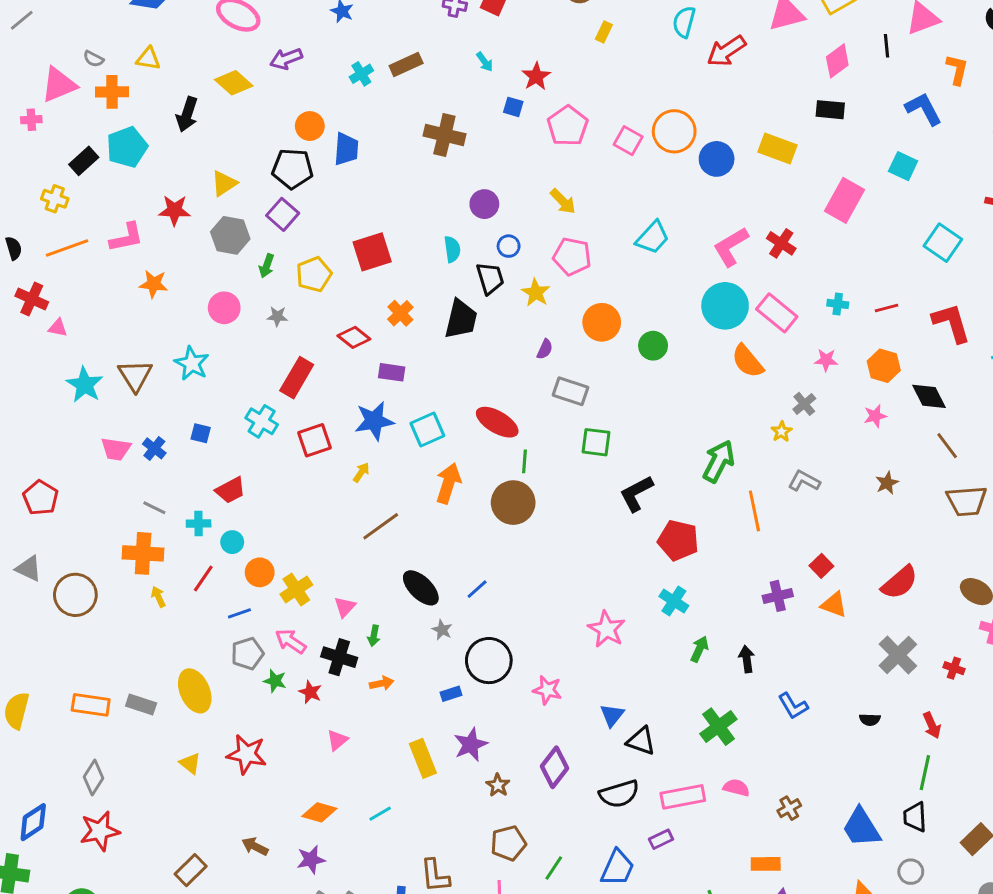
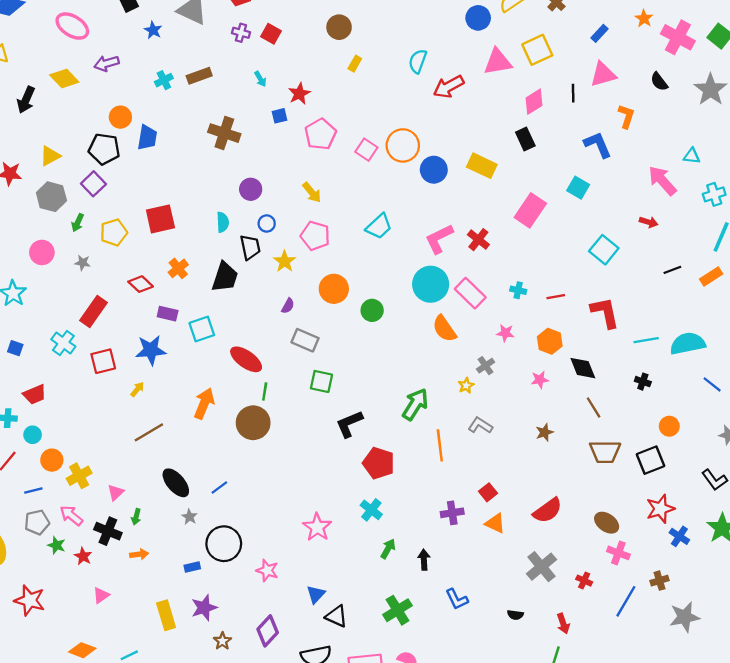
blue square: (513, 107) -> (280, 116), turned -35
black rectangle: (830, 110) -> (525, 139), turned 55
cyan square: (427, 429) -> (202, 329), moved

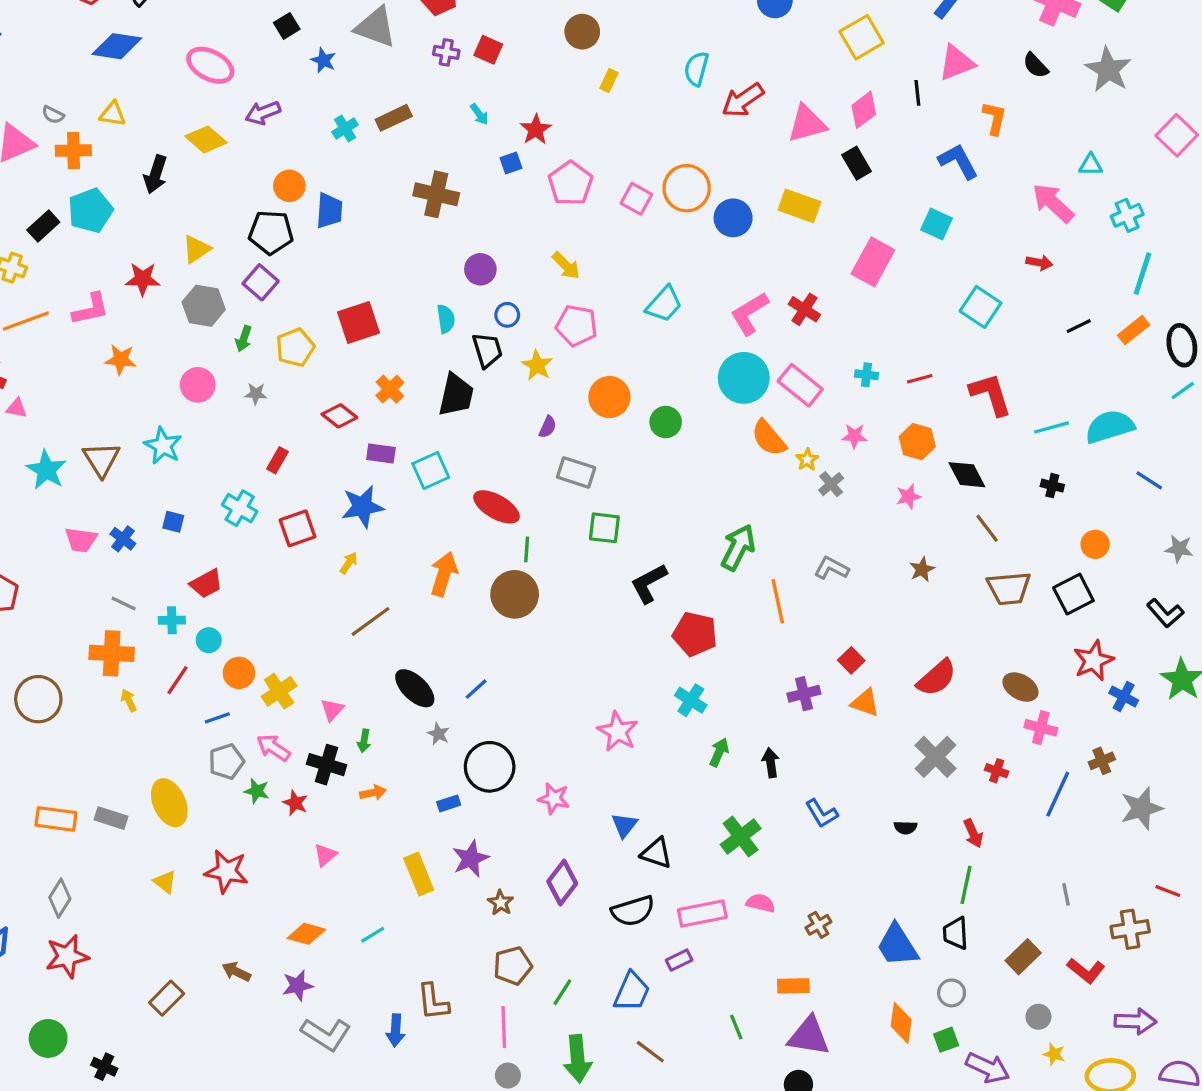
pink triangle: (498, 62) -> (807, 124), moved
red rectangle: (94, 311) -> (277, 460), size x0.6
yellow star: (466, 386) -> (807, 460), moved

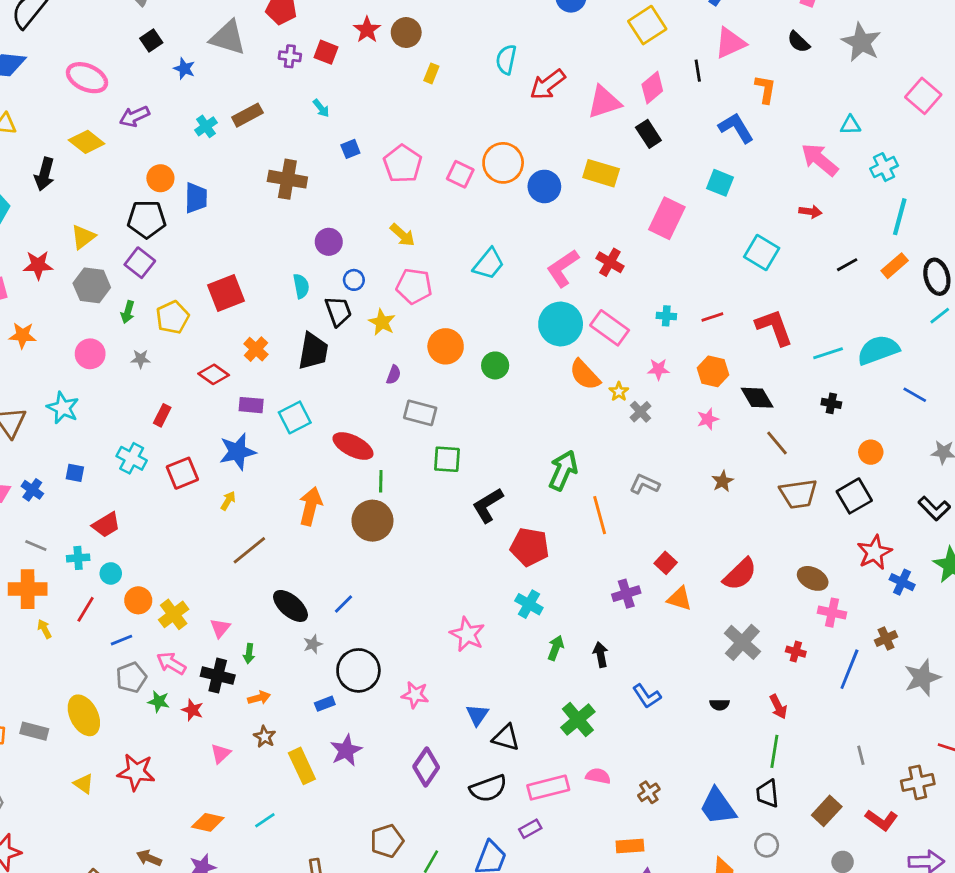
red star: (536, 130) -> (367, 30), moved
gray star: (438, 734) -> (313, 644), turned 30
brown star: (501, 903) -> (265, 737), moved

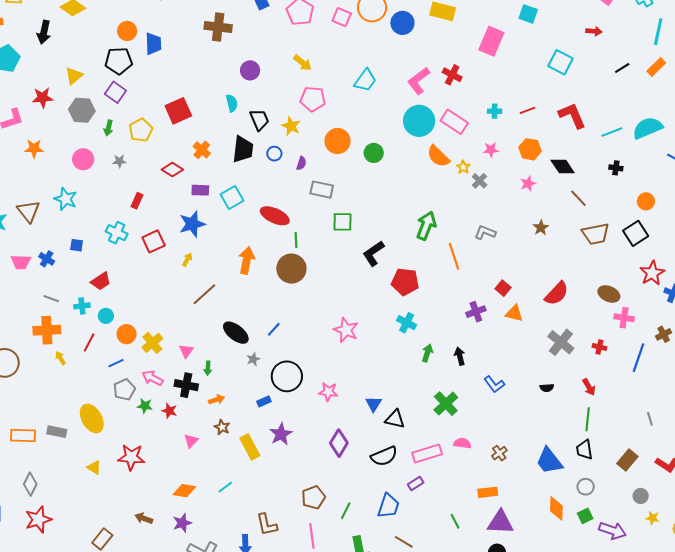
blue circle: (354, 280) -> (274, 154), moved
pink star: (467, 634) -> (346, 330), moved

